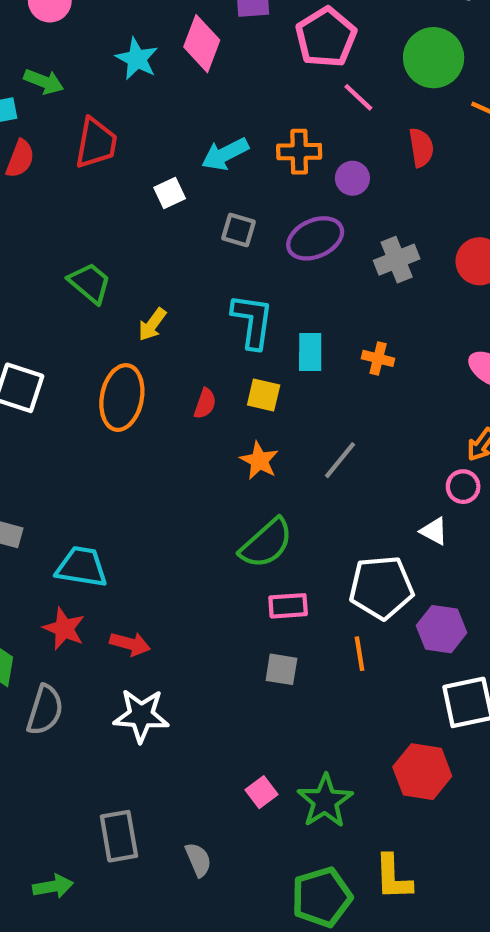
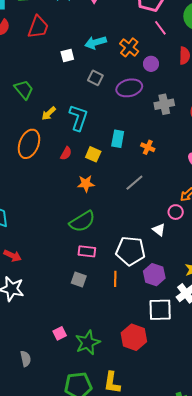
orange cross: (299, 152) -> (129, 47), turned 30
cyan L-shape: (252, 321) -> (78, 118), moved
gray line: (340, 460) -> (134, 183), moved
orange star: (259, 461) -> (86, 184), turned 30

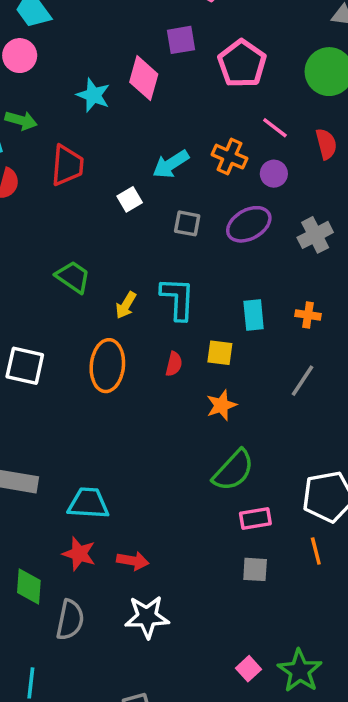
pink line: (160, 28) -> (275, 128), moved

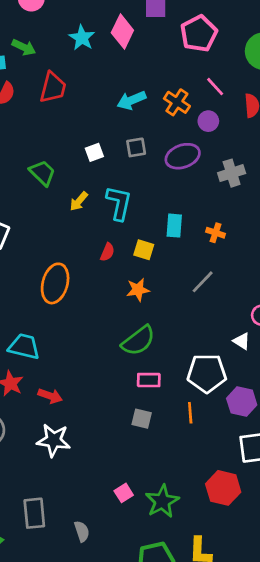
white square: (130, 199) -> (94, 152), moved
gray square: (187, 223) -> (136, 147), turned -30
orange ellipse: (107, 366) -> (55, 283), moved

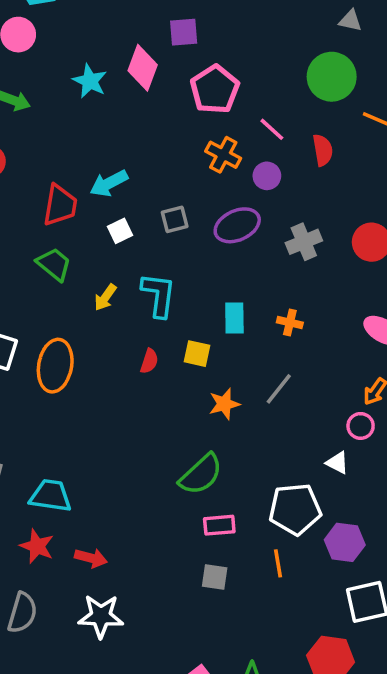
pink pentagon: (199, 34) -> (215, 89), moved
red trapezoid: (53, 87) -> (60, 205), moved
cyan arrow: (131, 100) -> (109, 183), moved
orange ellipse: (55, 283) -> (55, 366), moved
orange star: (138, 290) -> (224, 404), moved

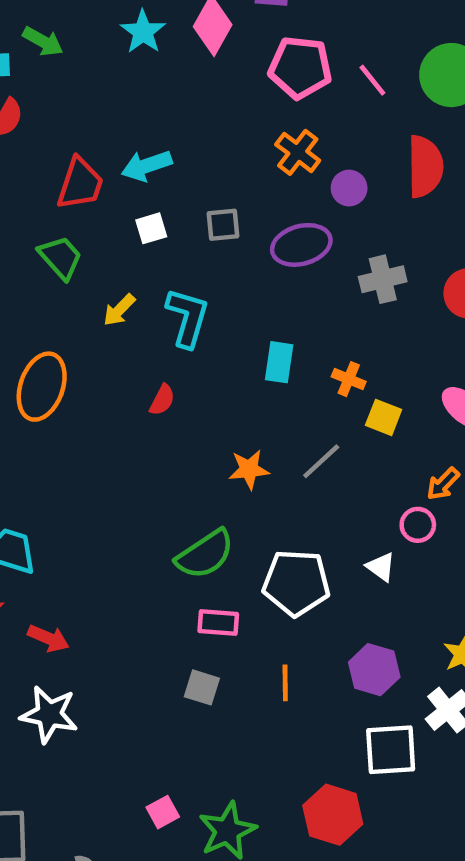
pink pentagon: (215, 89) -> (300, 68), turned 30
pink line: (272, 129) -> (372, 80), moved
red semicircle: (323, 150) -> (425, 166), size x1.5
yellow square: (197, 354) -> (384, 417), moved
white pentagon: (295, 509) -> (296, 583), moved

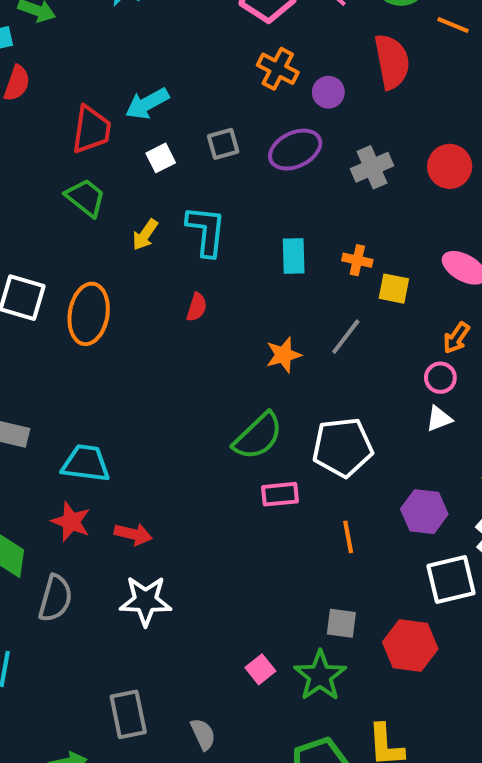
white triangle: (381, 567) -> (439, 419), moved, turned -48
gray square: (202, 687) -> (341, 623), moved

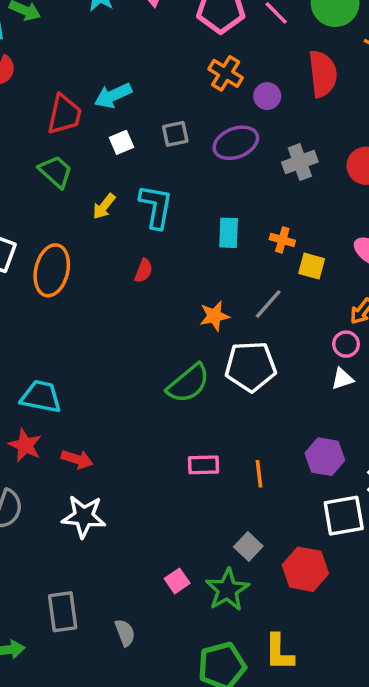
white pentagon: (343, 447) -> (251, 366), moved
pink rectangle: (280, 494) -> (204, 465), moved
gray square: (341, 623) -> (248, 546), turned 32

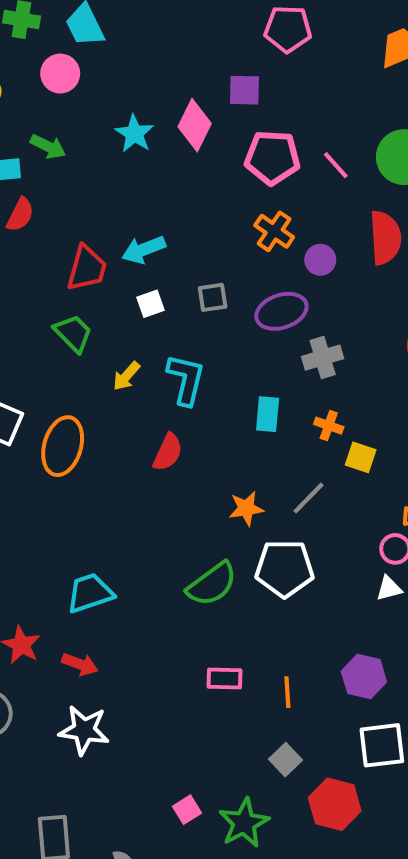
gray cross: (300, 162) -> (323, 358), moved
red semicircle: (144, 271) -> (168, 452), size x1.4
cyan trapezoid: (41, 397) -> (90, 593), moved, turned -33
gray square: (248, 546) -> (285, 760), moved

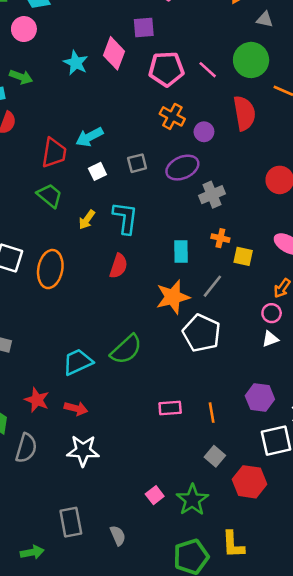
cyan rectangle: (268, 414) -> (181, 251), moved
orange star: (246, 508) -> (173, 297), size x1.5
white pentagon: (285, 568) -> (202, 333), turned 30
green semicircle: (212, 584) -> (126, 349), moved

